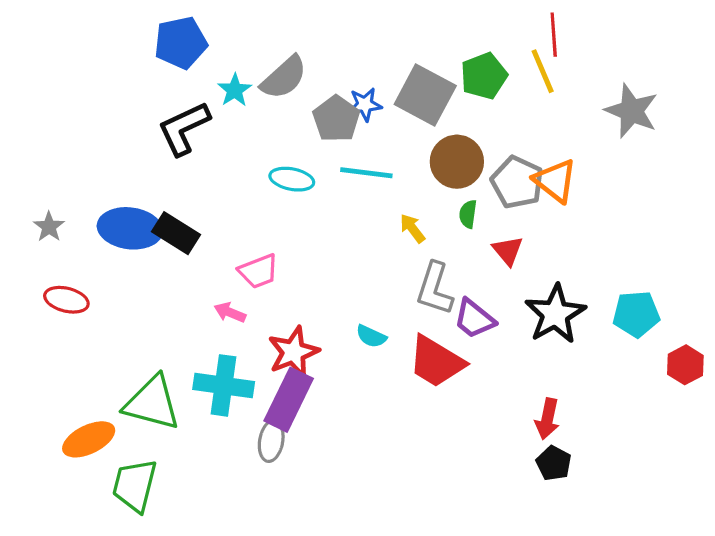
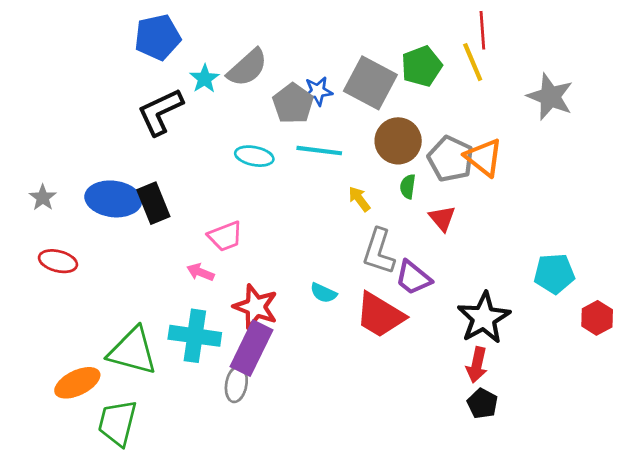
black rectangle: (176, 233) -> (153, 203), turned 36
black star: (555, 314) -> (484, 318), moved
red star: (293, 352) -> (256, 307), turned -30

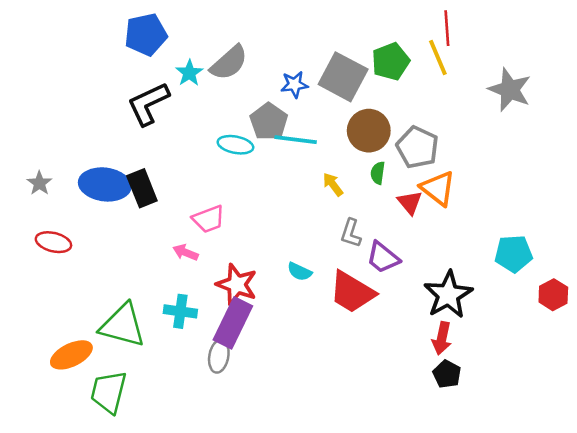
gray pentagon: (293, 104) -> (269, 122), moved
orange triangle: (484, 157) -> (438, 188), moved
gray L-shape: (379, 251) -> (351, 233), size x0.7
cyan cross: (195, 336) -> (180, 311), size x0.7

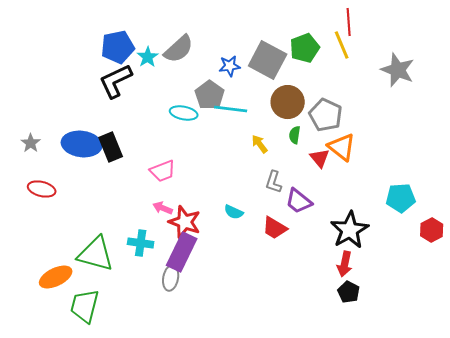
blue pentagon: (146, 35) -> (118, 47), moved
pink arrow: (185, 252) -> (163, 208), moved
red trapezoid: (352, 292) -> (275, 228), size x0.7

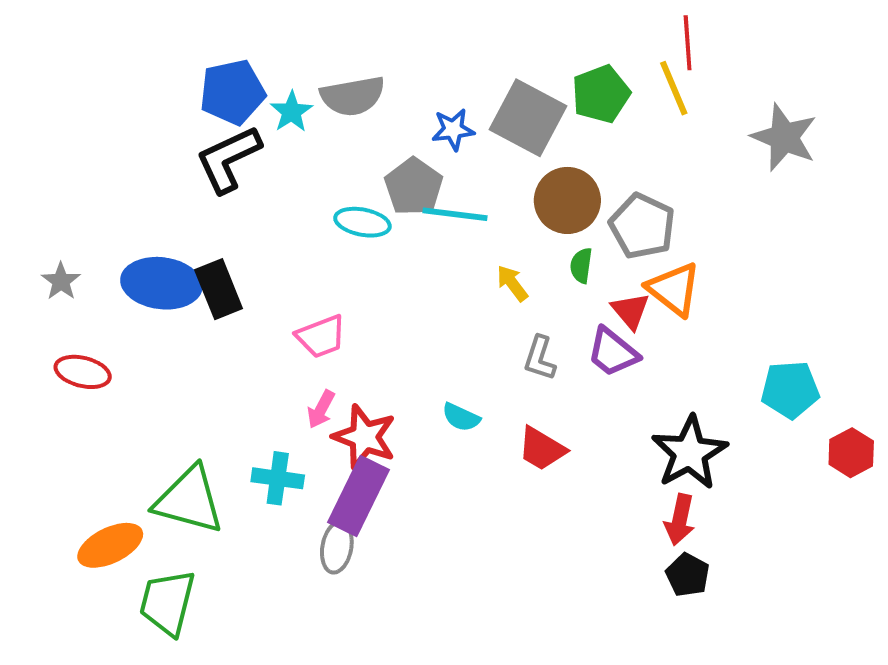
gray semicircle: (179, 49) -> (353, 96), turned 32
purple trapezoid: (299, 201) -> (613, 352), moved
pink arrow: (163, 208) -> (321, 409), turned -84

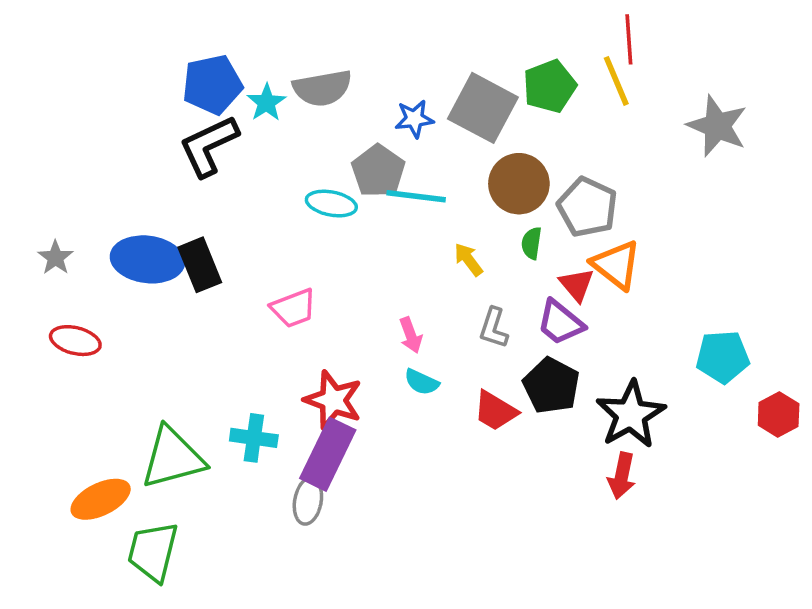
pink arrow: (321, 409) -> (411, 335), moved, turned -48
green triangle: (189, 500) -> (173, 458), turned -30
black pentagon: (688, 575) -> (551, 386), moved, size x1.4

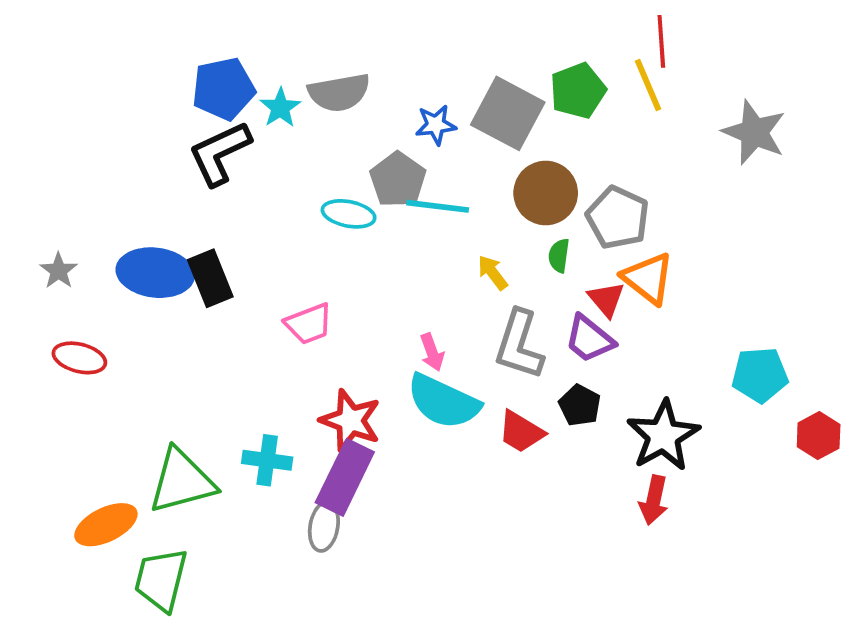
gray L-shape: (494, 328) -> (519, 345), size x1.6
cyan semicircle: (422, 382) -> (443, 401), size x2.0
black pentagon: (551, 386) -> (580, 405), size x0.7

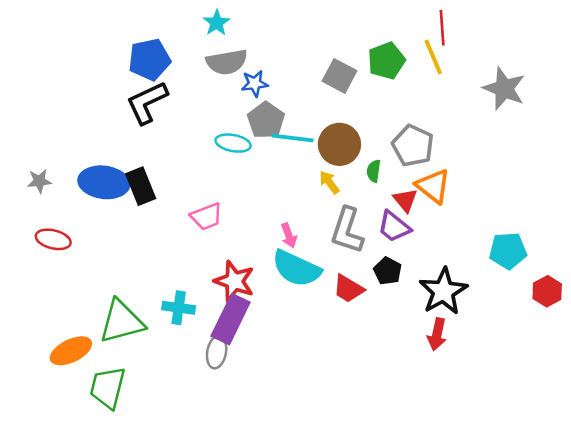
cyan star: (280, 108) -> (217, 23), moved
gray square: (508, 113) -> (339, 76), size x0.7
blue star: (436, 125) -> (255, 84), moved
brown circle: (546, 193) -> (339, 144), moved
gray star: (59, 271) -> (39, 181), turned 30

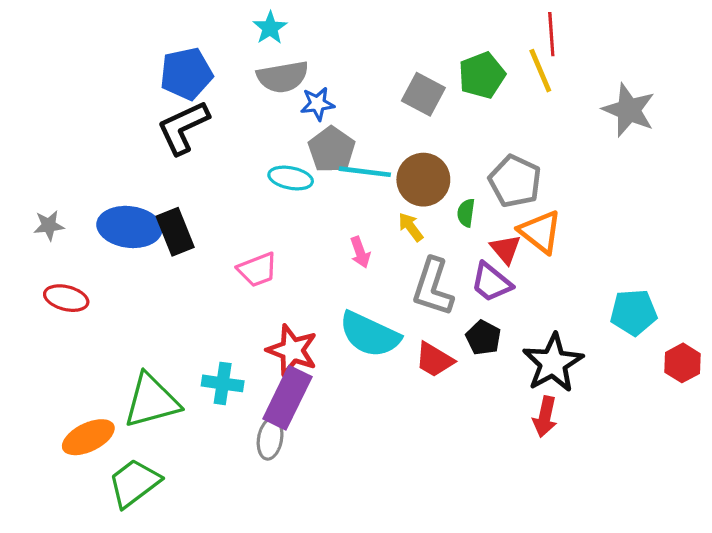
pink arrow: (289, 236) -> (360, 252), moved
green trapezoid: (108, 388) -> (134, 483), turned 39

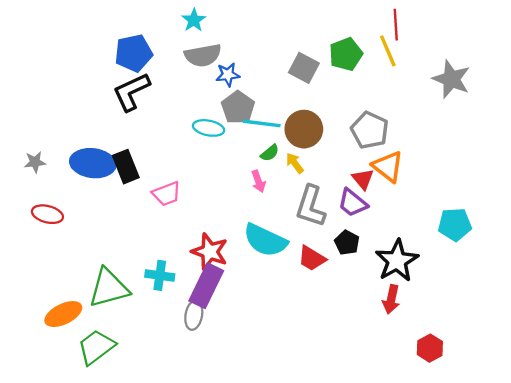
green semicircle: (466, 213) -> (270, 153), moved, turned -138
pink trapezoid: (257, 270) -> (167, 194), moved
red hexagon: (683, 363) -> (430, 348), moved

